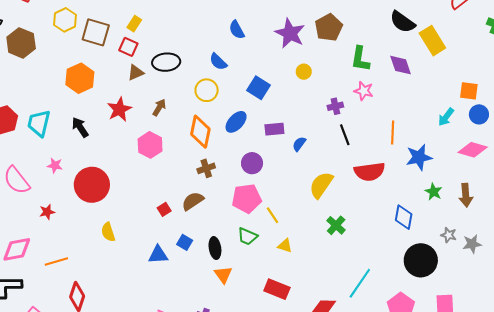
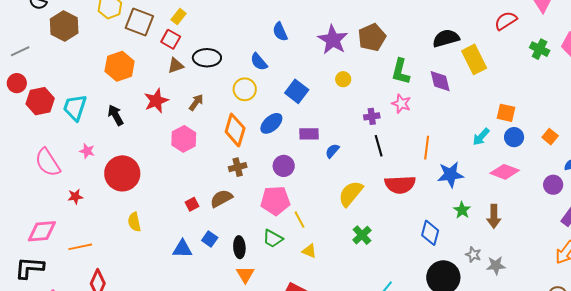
black semicircle: (403, 22) -> (446, 38), turned 124

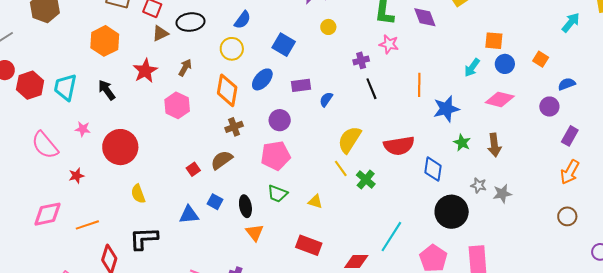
blue semicircle: (259, 62) -> (242, 20), turned -96
red semicircle: (400, 185) -> (399, 146), moved
yellow line: (300, 220) -> (341, 168), moved
black L-shape: (29, 268) -> (144, 238), moved

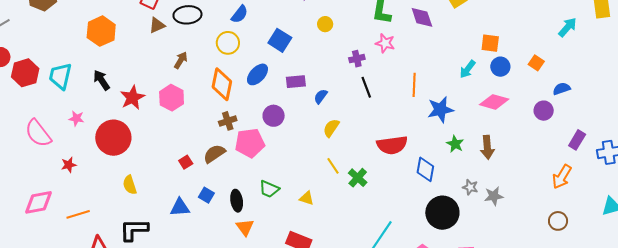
red star: (145, 71) -> (132, 98), moved
purple rectangle: (570, 136) -> (577, 140), moved
yellow semicircle: (349, 140) -> (331, 128), moved, size x0.7
pink pentagon: (275, 156) -> (250, 143), moved

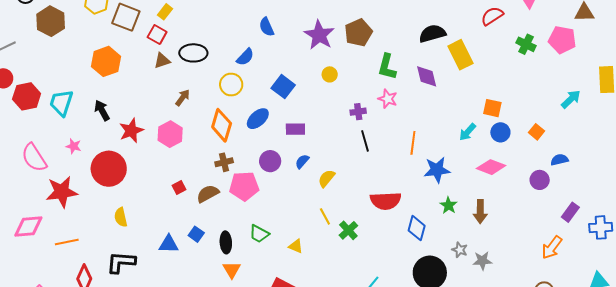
blue semicircle: (321, 96) -> (302, 161), moved
red square: (186, 162) -> (179, 187), moved
red star: (69, 165) -> (62, 192), size x2.0

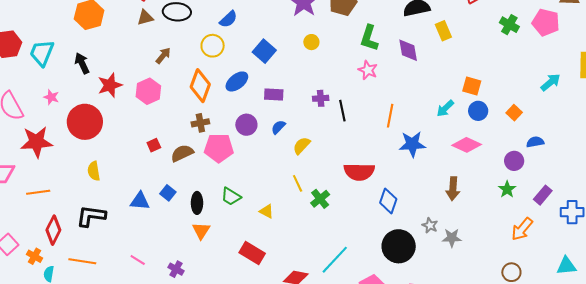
yellow rectangle: (461, 55) -> (443, 31), size x0.7
purple cross: (358, 112) -> (321, 98), moved
green star: (448, 205) -> (507, 189), moved

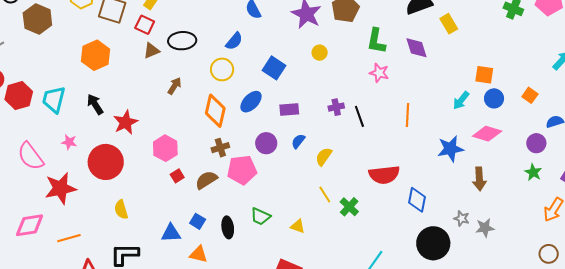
pink hexagon: (148, 91) -> (165, 148), moved
blue star: (412, 144) -> (450, 149), moved
orange triangle: (201, 231) -> (198, 254), moved, turned -42

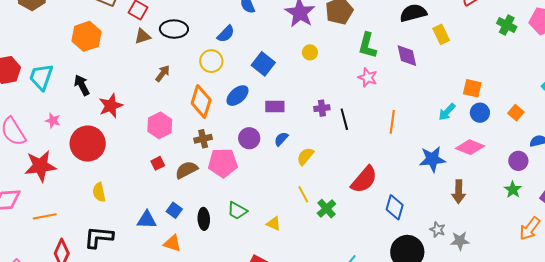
pink hexagon: (165, 148) -> (160, 125), moved
red semicircle: (384, 175) -> (364, 180), turned -48

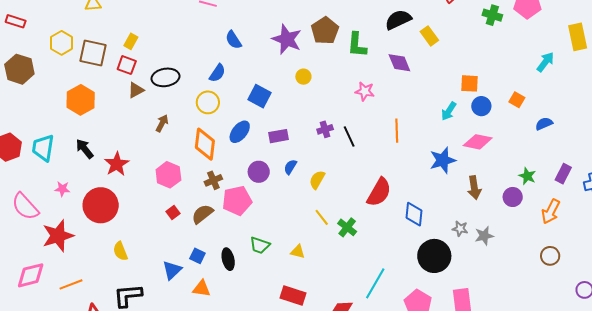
green L-shape: (367, 45) -> (357, 45), moved
purple circle: (518, 161) -> (513, 197), moved
blue triangle: (147, 220) -> (172, 270), turned -35

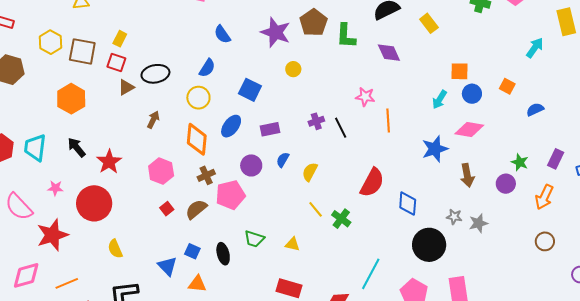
yellow rectangle: (429, 36) -> (429, 23), moved
pink star: (365, 91) -> (365, 97), moved
blue triangle: (172, 270) -> (167, 266), turned -30

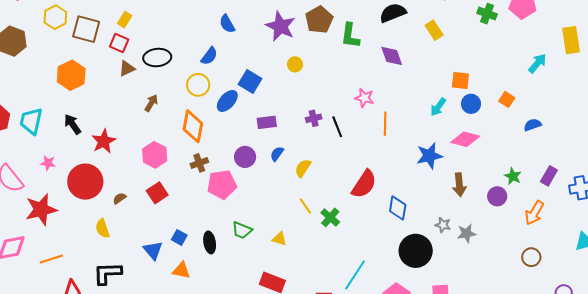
blue ellipse: (231, 126) -> (227, 101), moved
red square: (167, 209) -> (157, 193), size x1.5
brown semicircle: (196, 209) -> (119, 198), moved, size x0.6

